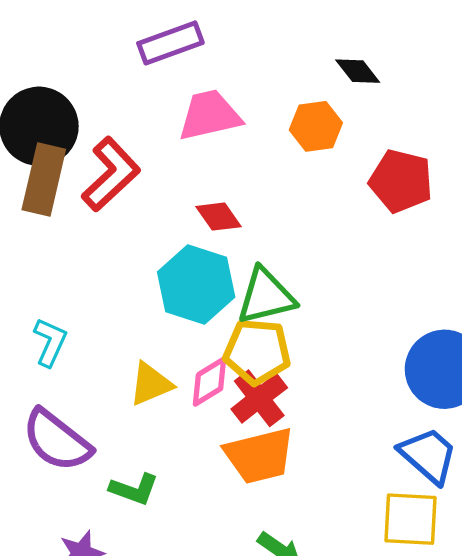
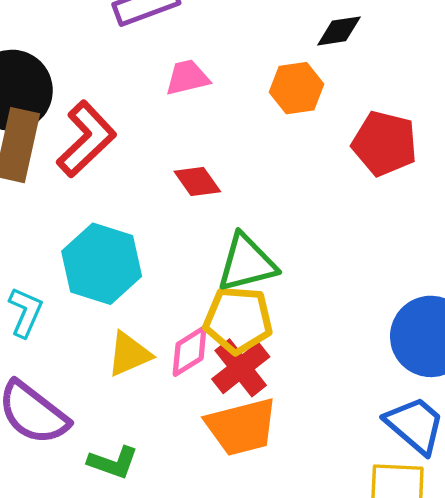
black diamond: (358, 71) -> (339, 31), turned -60
pink trapezoid: (210, 115) -> (187, 78), size x0.7
cyan hexagon: (196, 284) -> (102, 264), moved

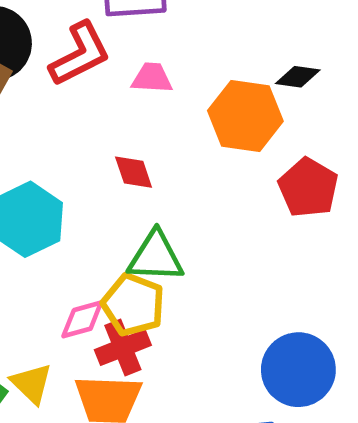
orange hexagon: (297, 88) -> (245, 116), size x1.5
red L-shape: (86, 139) -> (80, 54), moved
yellow triangle: (129, 354) -> (32, 383), moved, turned 51

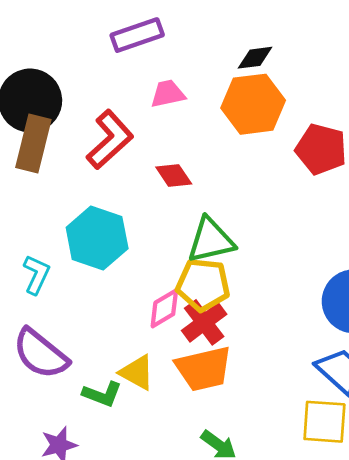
red L-shape: (80, 54) -> (110, 140), moved
black diamond: (298, 77) -> (255, 58), moved

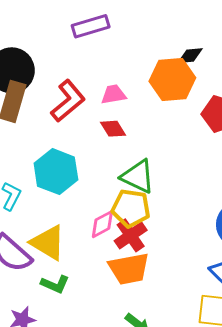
black diamond: (255, 58) -> (190, 56), moved
pink trapezoid: (168, 94) -> (114, 94), moved
green triangle: (211, 240) -> (138, 176), turned 36
yellow triangle: (137, 372) -> (48, 243), moved, size x1.4

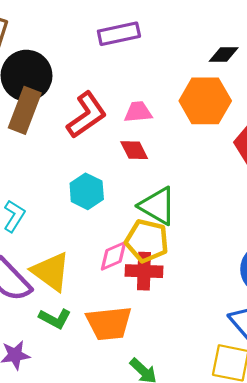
black diamond: (190, 56) -> (224, 55), moved
cyan hexagon: (56, 172) -> (87, 191), moved, size x0.7
red cross: (131, 235) -> (144, 271), turned 32
orange trapezoid: (129, 269) -> (109, 323), moved

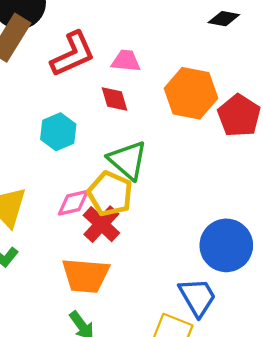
orange hexagon: (205, 101) -> (191, 93), moved
red cross: (144, 271) -> (101, 224), turned 30
orange trapezoid: (109, 323) -> (86, 276), moved

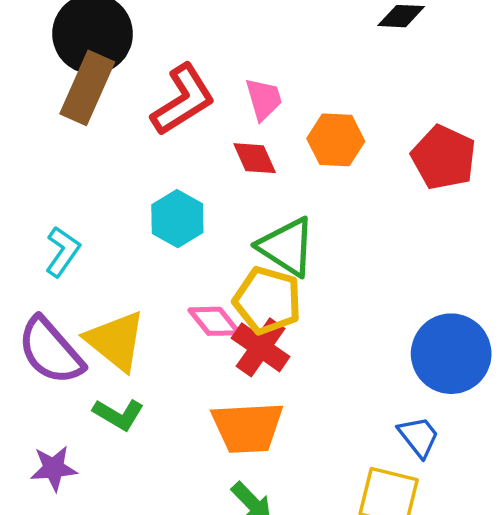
pink trapezoid: (126, 61) -> (264, 99), turned 76
orange hexagon: (191, 93) -> (336, 140), moved, size x0.7
pink diamond: (73, 203) -> (214, 321), turned 72
blue trapezoid: (197, 297) -> (419, 437), size x0.7

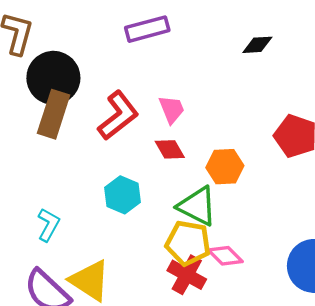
orange hexagon: (336, 140) -> (225, 167), moved
pink diamond: (214, 321) -> (225, 256), moved

